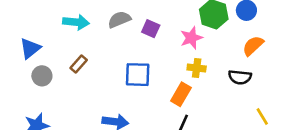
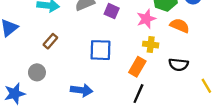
orange semicircle: (253, 46) -> (180, 26), moved, turned 66
gray circle: (42, 76) -> (37, 72), moved
black semicircle: (240, 77) -> (179, 65), moved

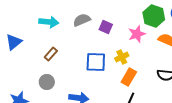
yellow cross: (151, 45) -> (122, 57), moved, turned -32
gray circle: (37, 72) -> (47, 82), moved

